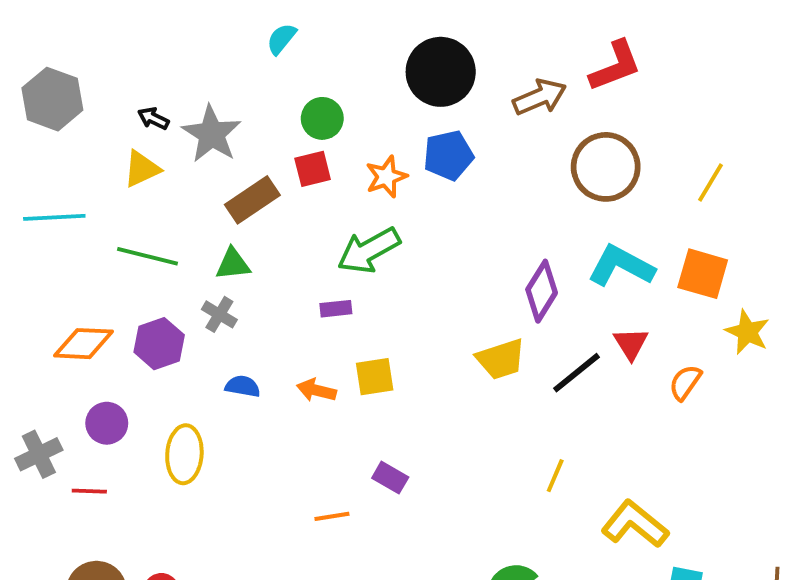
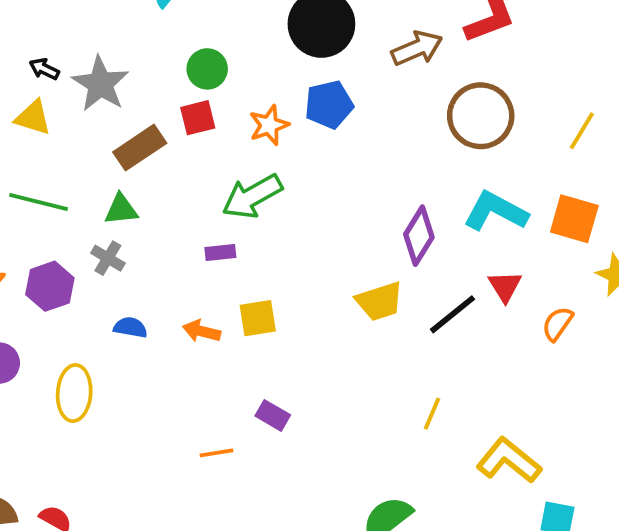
yellow triangle: (142, 169) -> (33, 118), turned 42

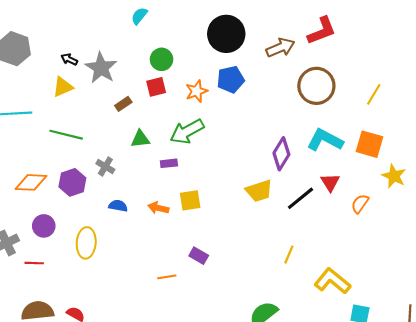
yellow triangle: (33, 118) -> (63, 87), turned -40
brown rectangle: (140, 148) -> (123, 104), size x0.6
green triangle: (121, 209) -> (140, 139), moved

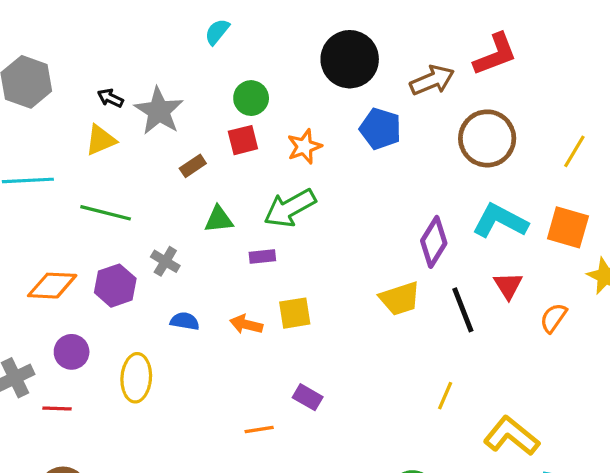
blue pentagon: (230, 79) -> (380, 129), moved, turned 30
black line: (301, 198) -> (463, 310), turned -72

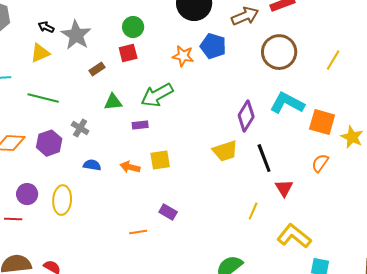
orange star: (304, 147) -> (183, 56), moved, turned 30
orange square: (568, 227) -> (322, 122), moved
red triangle: (508, 286) -> (284, 188), moved
purple circle: (72, 352) -> (27, 194), moved

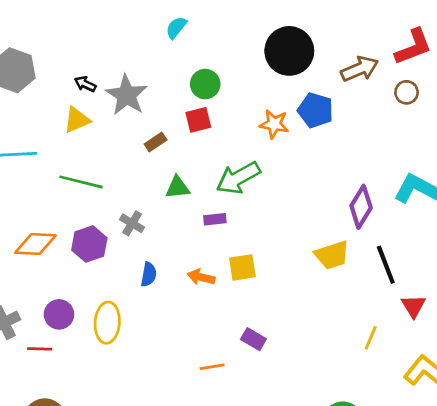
brown circle: (279, 52) -> (407, 92), moved, size x0.5
blue semicircle: (92, 165) -> (149, 274), turned 90

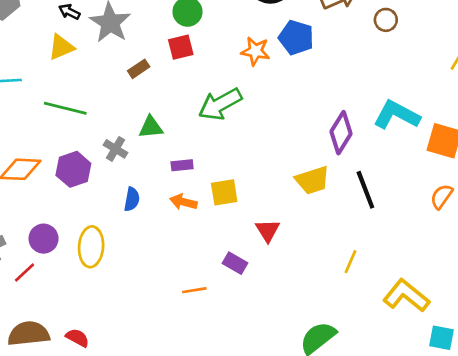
green triangle: (178, 187) -> (151, 127), moved
purple rectangle: (215, 219) -> (182, 165), moved
red triangle: (413, 306) -> (268, 230), moved
red line: (40, 349) -> (24, 273), turned -45

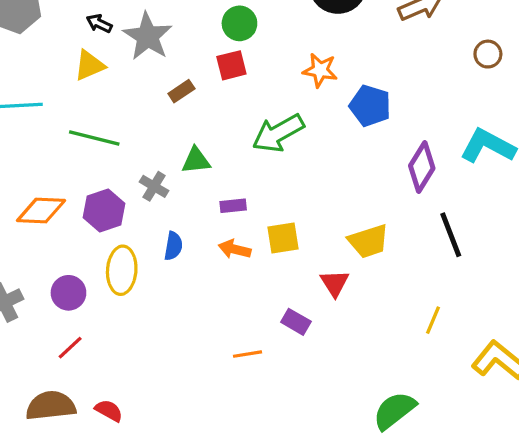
brown circle: (386, 20) -> (488, 54), moved
blue pentagon: (296, 38) -> (370, 106), moved
yellow trapezoid: (312, 180) -> (369, 241), moved
yellow ellipse: (91, 247) -> (122, 270), moved
red line: (24, 273) -> (70, 348), moved

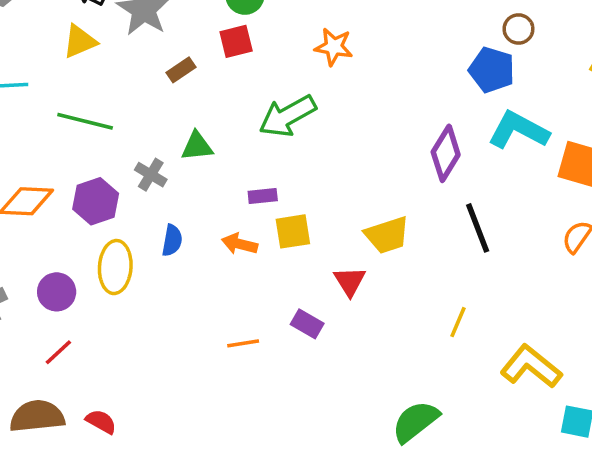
blue pentagon: (370, 106) -> (492, 70), moved
purple rectangle: (233, 206) -> (263, 196), moved
orange line: (248, 354) -> (243, 343), moved

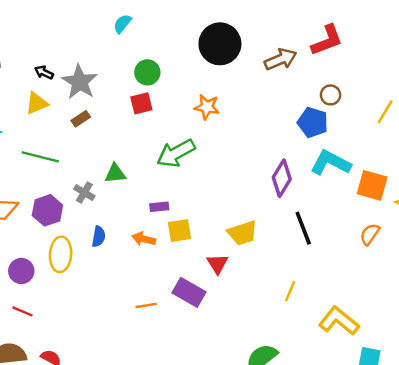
brown rectangle: (181, 70) -> (81, 119), moved
purple rectangle: (307, 324) -> (189, 292), size x1.5
red line: (58, 352) -> (22, 311), turned 66

